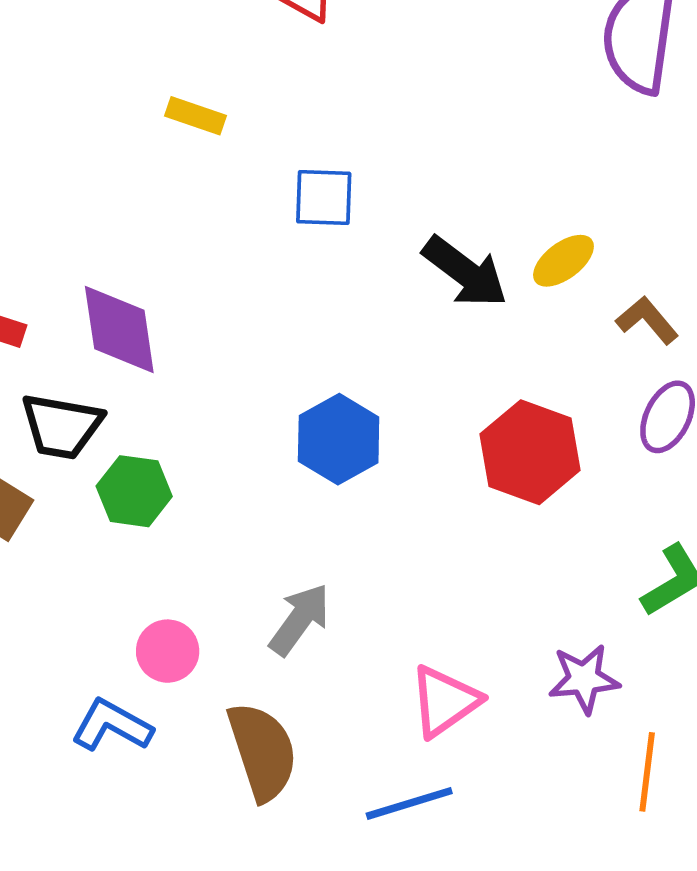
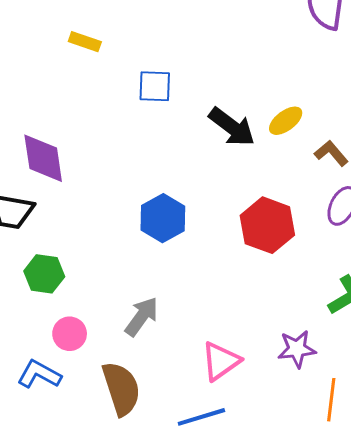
green hexagon: (134, 491) -> (44, 274), moved

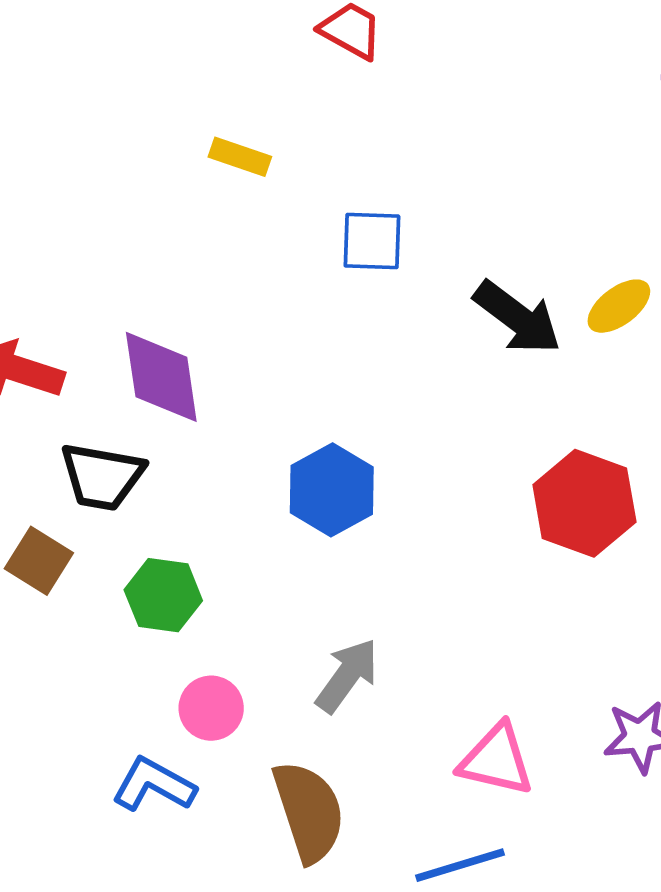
blue hexagon: (163, 218) -> (332, 490), moved
pink triangle: (221, 361) -> (496, 760), turned 48

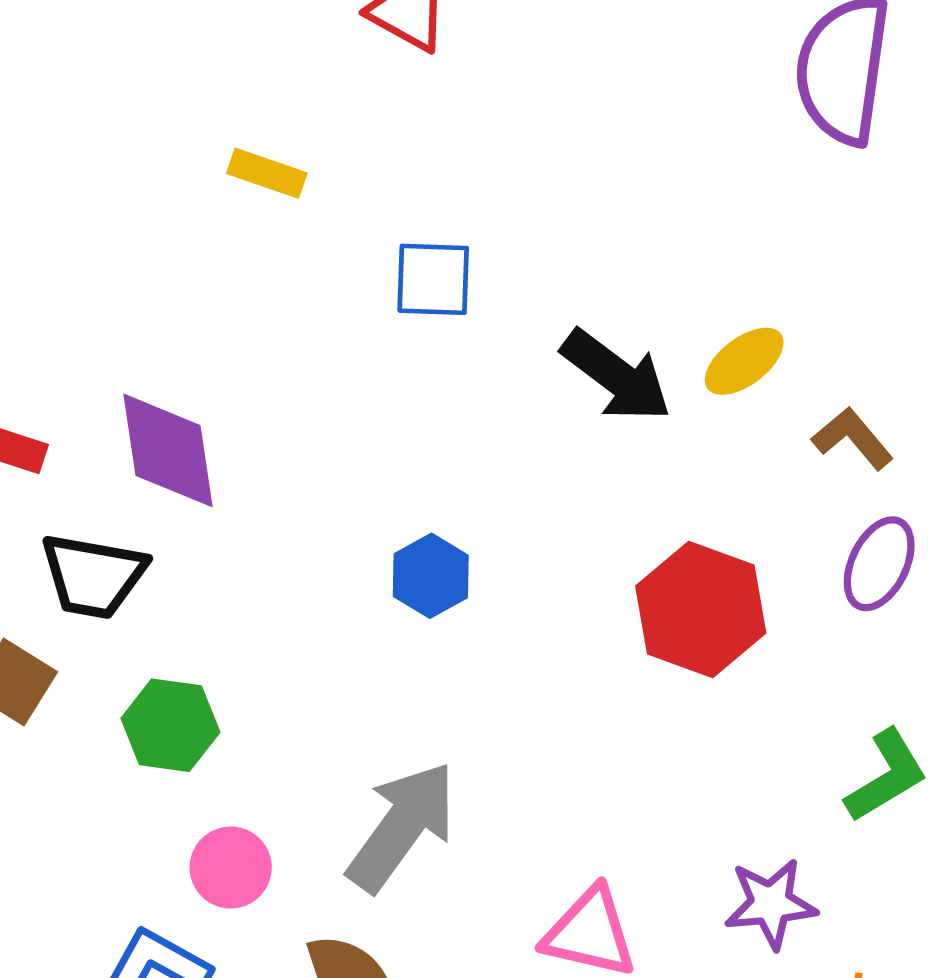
blue hexagon: (332, 490) -> (431, 576), moved, size x0.7
gray arrow: (347, 676) -> (402, 827), size x1.4

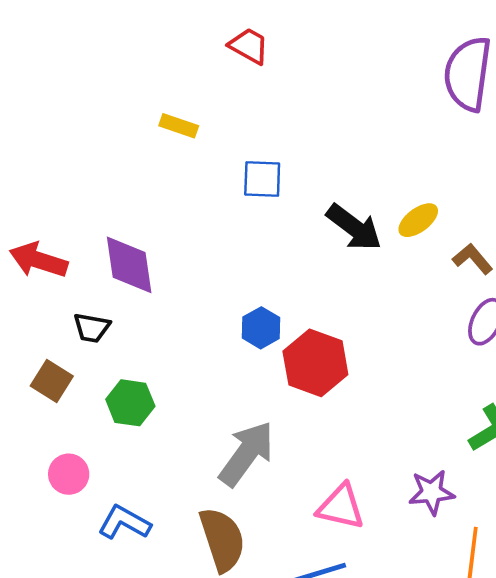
black trapezoid: (93, 576) -> (92, 328), size x0.7
red hexagon: (701, 610) -> (315, 363), moved
pink circle: (231, 868) -> (69, 474), moved

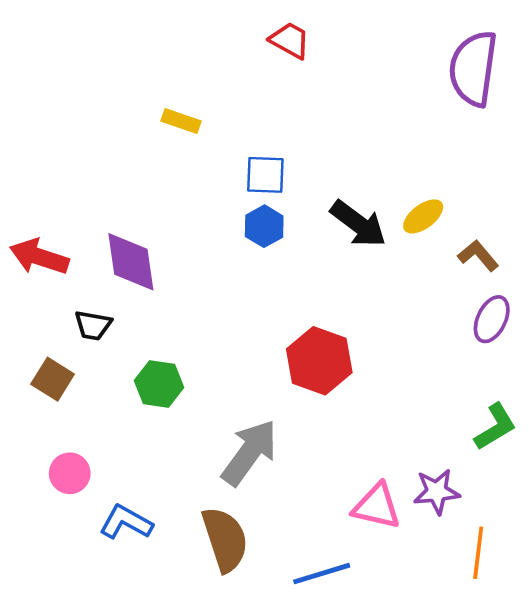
red trapezoid: (249, 46) -> (290, 40), moved
blue hexagon: (261, 328) -> (264, 226), moved
green hexagon: (130, 403) -> (159, 384), moved
pink triangle: (341, 507) -> (377, 506), moved

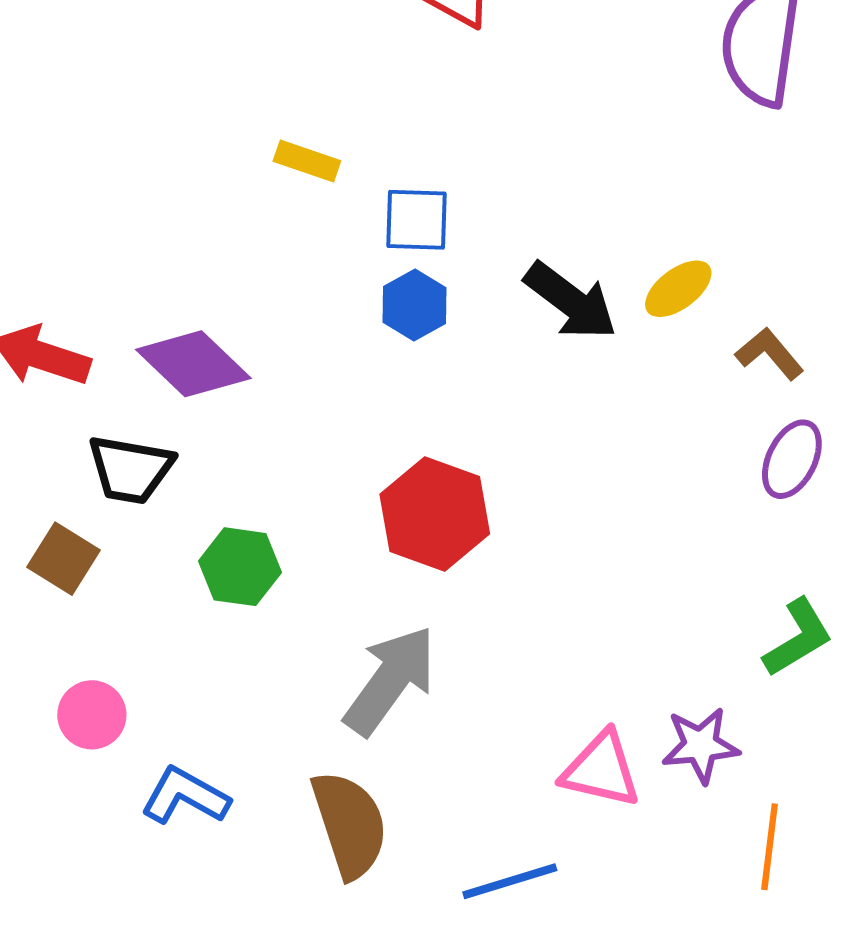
yellow rectangle: (181, 121) -> (307, 161), moved
purple diamond: (131, 262) -> (193, 364), turned -38
black trapezoid: (93, 325) -> (130, 469), size x1.4
red hexagon: (319, 361) -> (435, 514), moved

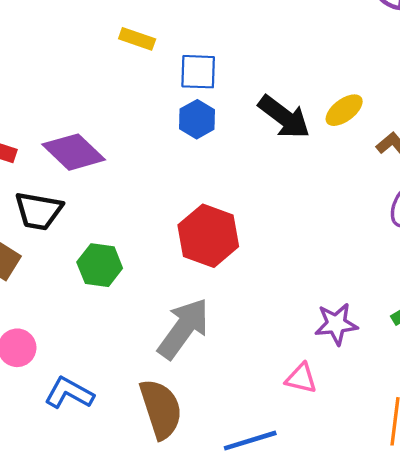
purple star: (701, 745) -> (336, 324), moved
pink triangle: (601, 770) -> (301, 378), size x0.7

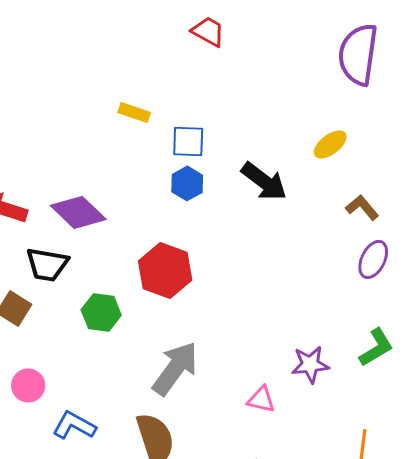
yellow ellipse: (344, 110) -> (330, 144), moved
red hexagon: (208, 236) -> (165, 270), moved
pink triangle: (301, 378) -> (261, 399), moved

